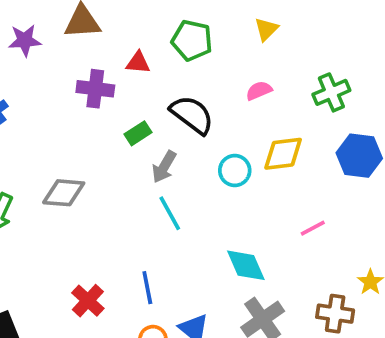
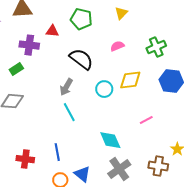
green rectangle: (138, 133) -> (16, 69), moved
red cross: (88, 301) -> (25, 159), turned -36

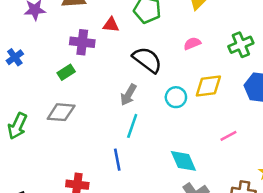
cyan line: (69, 112) -> (132, 126), turned 48
blue line: (57, 152) -> (117, 160), moved

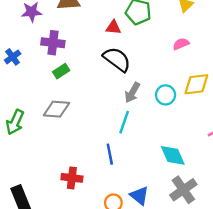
red triangle: (111, 25) -> (113, 27), moved
purple cross: (82, 42) -> (53, 43), moved
black semicircle: (147, 60) -> (117, 59), moved
gray arrow: (128, 95) -> (132, 93), moved

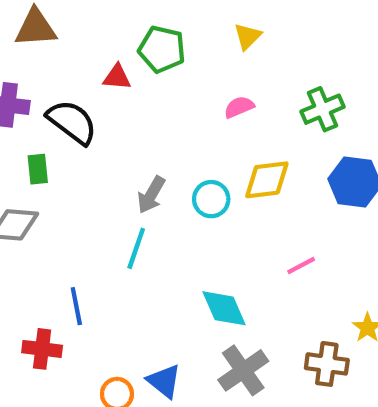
black semicircle: (117, 59) -> (72, 122), moved
green rectangle: (61, 71) -> (38, 169), moved, turned -63
blue line: (110, 154) -> (76, 306), moved

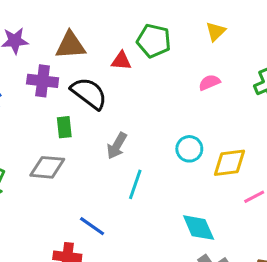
brown triangle: (36, 28) -> (70, 45), moved
yellow diamond: (267, 180) -> (229, 163), moved
gray arrow: (151, 195) -> (117, 146), moved
blue line: (76, 306) -> (92, 226), turned -44

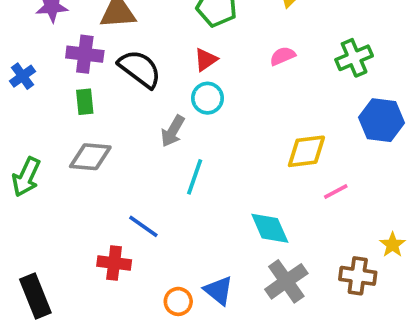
red triangle: (121, 61) -> (206, 60), moved, turned -40
green rectangle: (64, 127) -> (85, 102), moved
cyan circle: (189, 149) -> (208, 98), moved

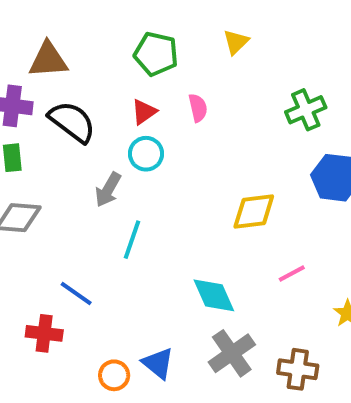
pink semicircle: (283, 56) -> (198, 108), moved, turned 100
pink line: (336, 192) -> (292, 273), moved
brown cross: (358, 276) -> (298, 369), moved

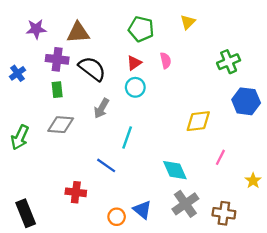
gray arrow: (108, 190) -> (101, 108), moved
pink line: (292, 273) -> (220, 157), turned -35
blue line: (76, 293) -> (106, 165), moved

